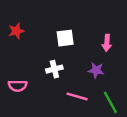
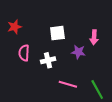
purple star: (96, 70) -> (78, 52), moved
pink semicircle: (18, 86) -> (24, 53), moved, turned 91

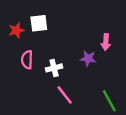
white square: (57, 33) -> (39, 23), moved
pink line: (68, 84) -> (65, 95), moved, turned 36

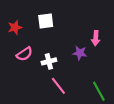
white square: (39, 23) -> (46, 21), moved
pink semicircle: (27, 60) -> (24, 54), turned -126

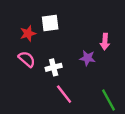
red star: (15, 27) -> (28, 33), moved
pink semicircle: (24, 54) -> (27, 59), turned -105

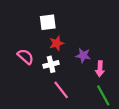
red star: (28, 33) -> (57, 43), moved
pink arrow: (105, 42) -> (100, 69), moved

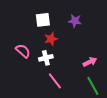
purple star: (83, 55) -> (75, 21), moved
pink arrow: (100, 69) -> (90, 62), turned -120

